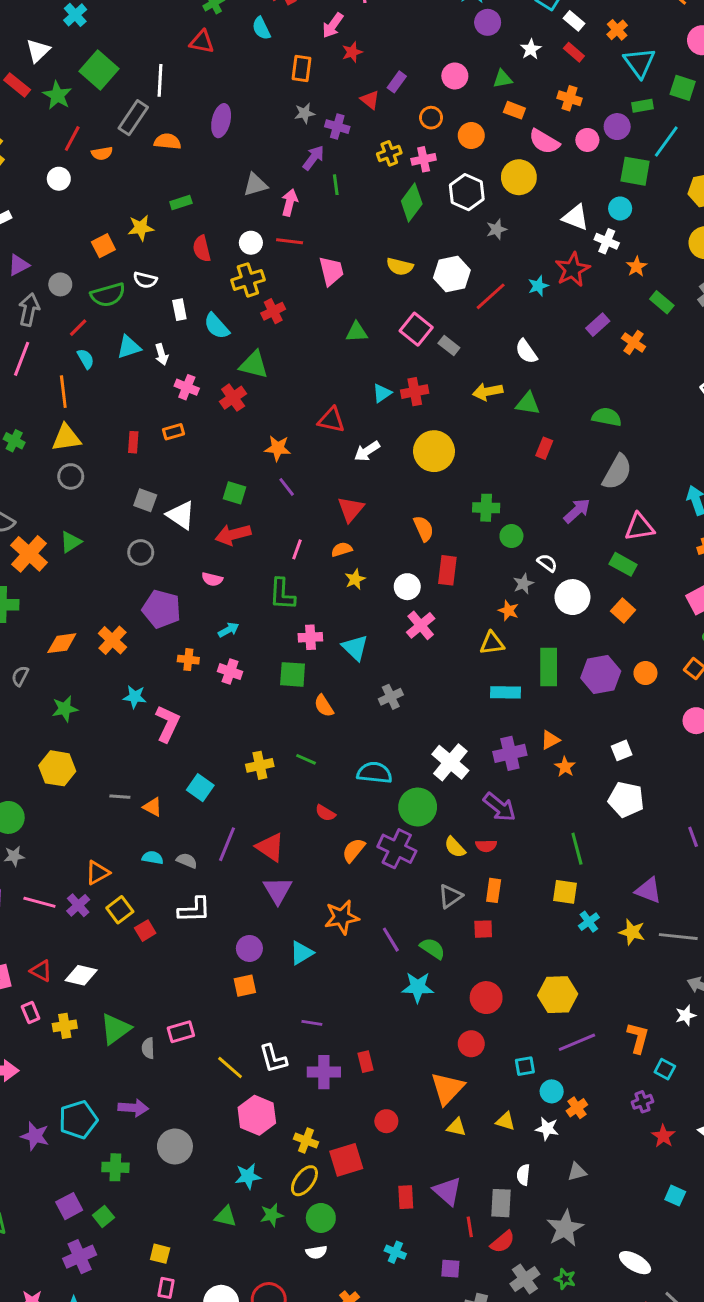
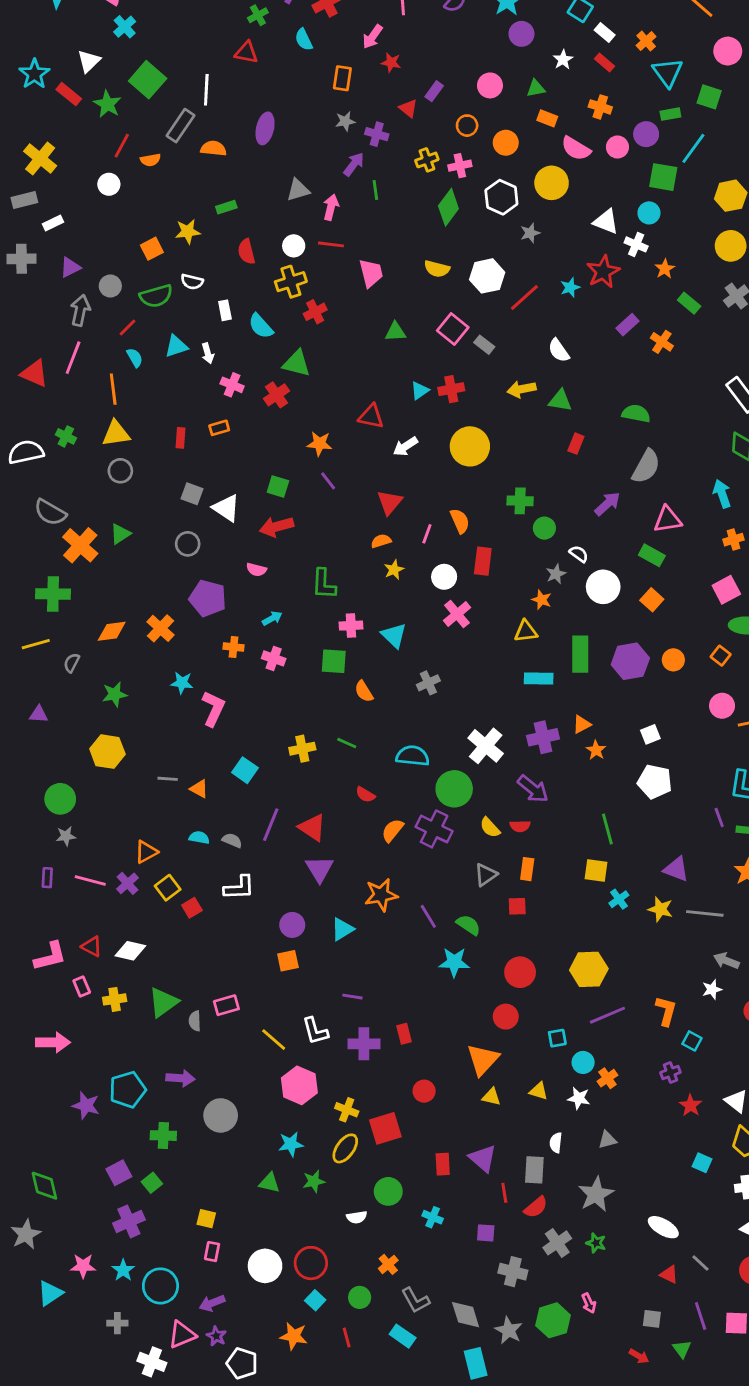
red star: (352, 52) -> (391, 62), turned 30
pink line: (297, 549) -> (427, 534), moved
green circle: (321, 1218) -> (388, 1191), moved

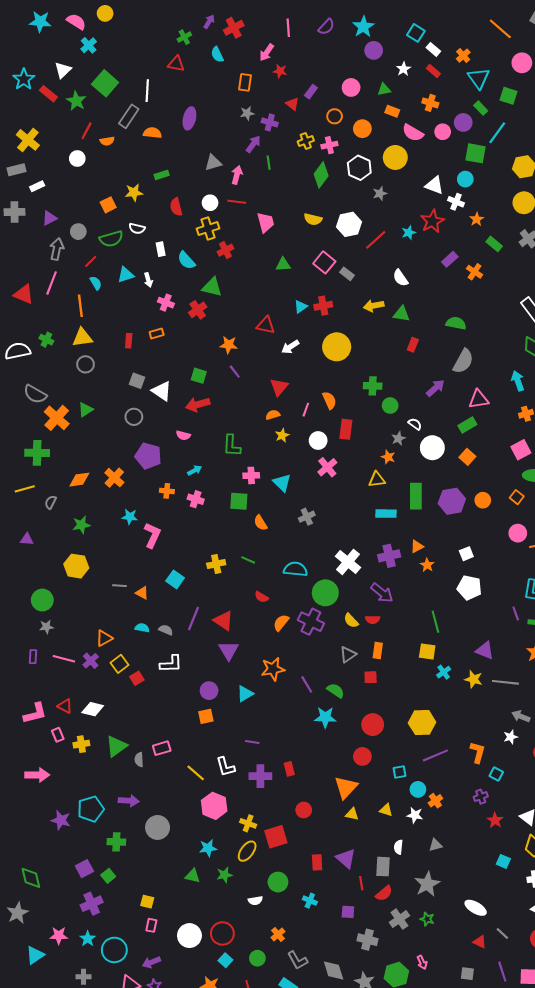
green rectangle: (670, 114) -> (481, 108), turned 56
green rectangle: (652, 555) -> (467, 425), turned -60

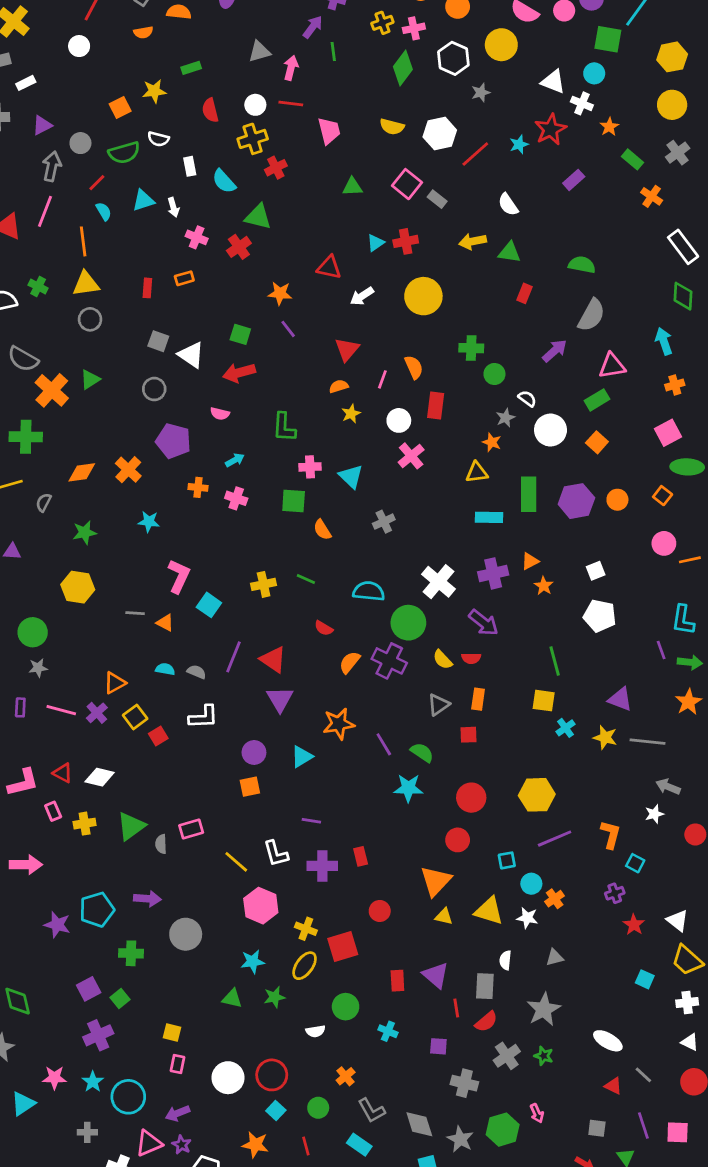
orange semicircle: (107, 141) -> (143, 32), moved
orange cross: (475, 272) -> (652, 196), moved
pink L-shape: (152, 535) -> (179, 576), moved
yellow triangle: (386, 810) -> (489, 911), size x1.6

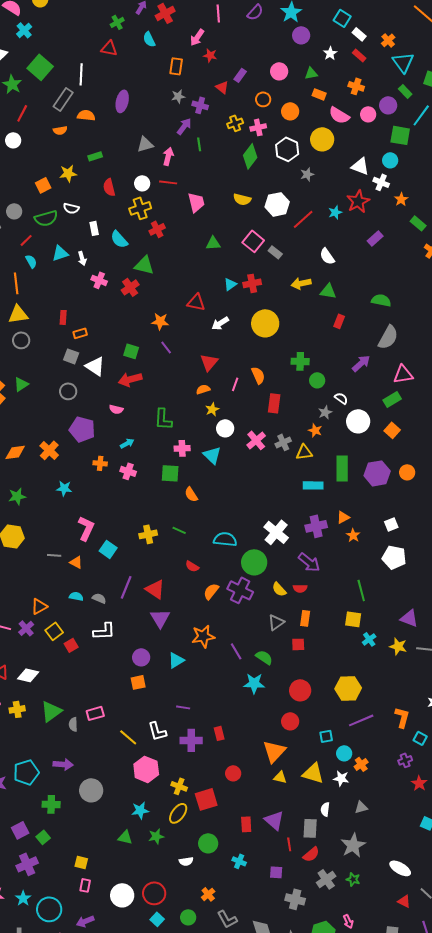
orange rectangle: (184, 278) -> (80, 333), moved
white circle: (399, 420) -> (225, 428), moved
gray cross: (384, 522) -> (283, 442), moved

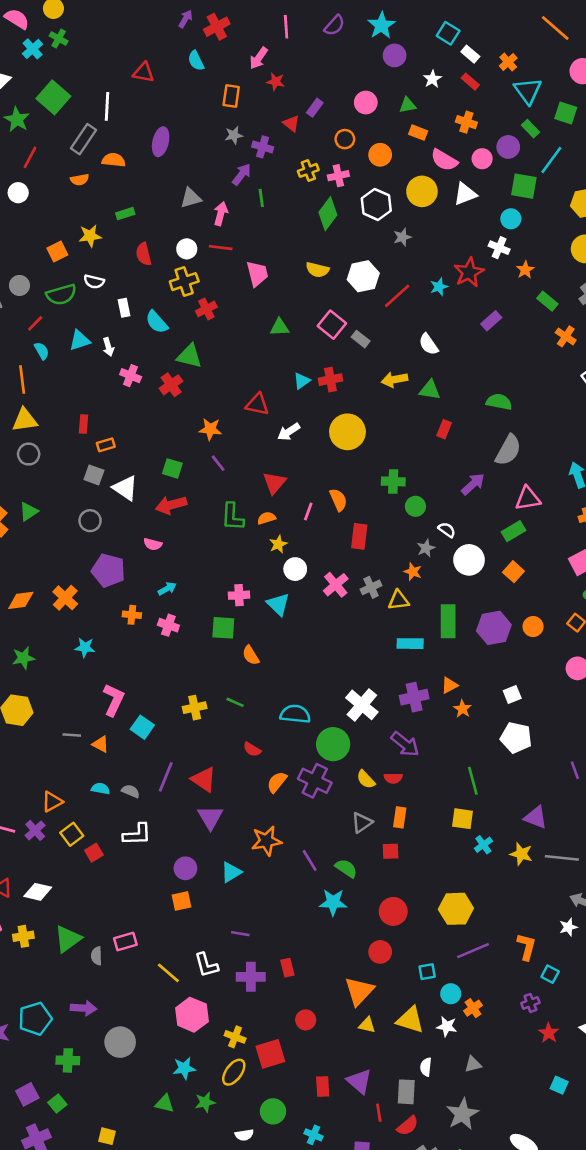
green cross: (117, 22) -> (59, 38), moved, turned -32
white triangle: (360, 166) -> (465, 194), moved, turned -42
green L-shape: (163, 419) -> (232, 517), moved

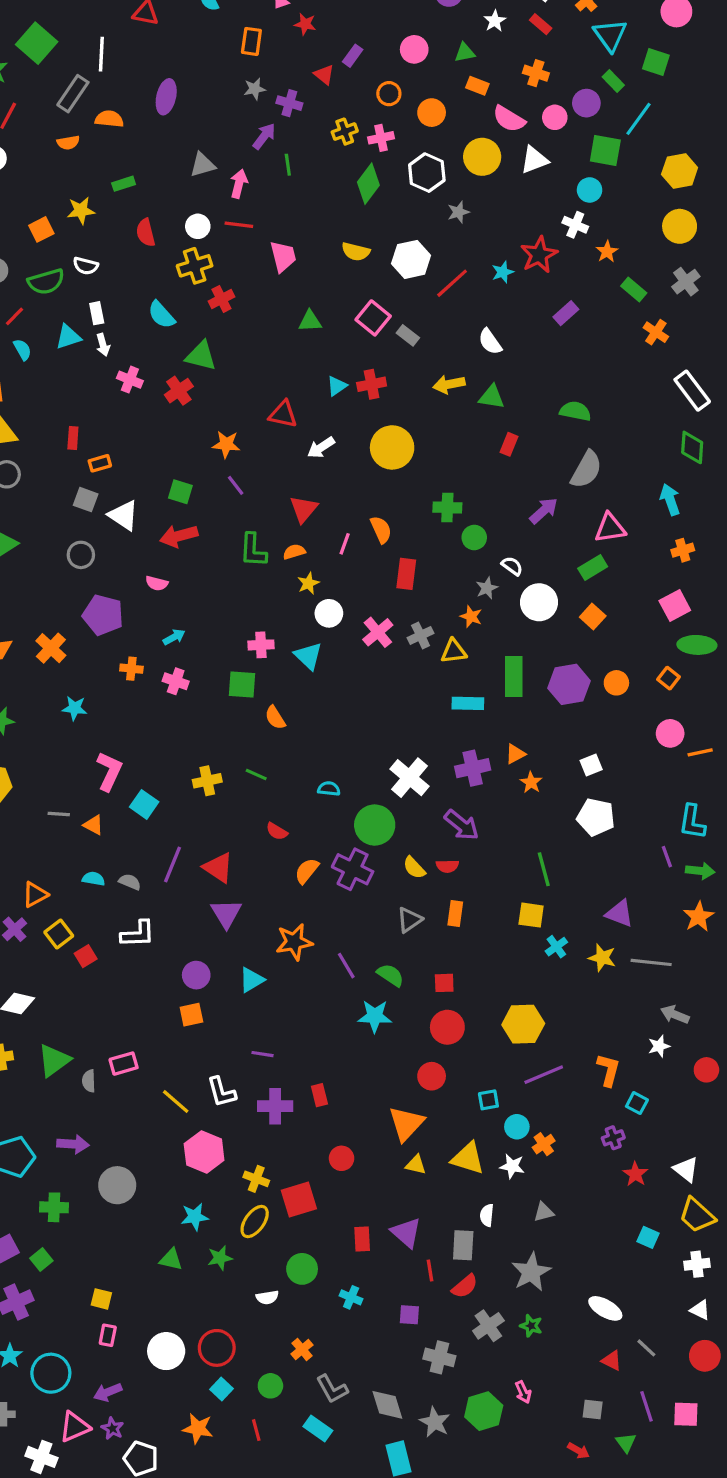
white rectangle: (124, 308) -> (97, 313), moved
cyan semicircle: (295, 714) -> (329, 789), size x0.6
red square: (391, 851) -> (444, 983), moved

